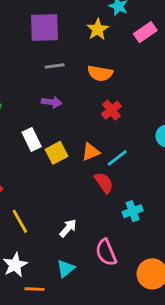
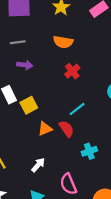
gray line: (55, 66) -> (18, 42), moved
orange triangle: (91, 152) -> (45, 129), moved

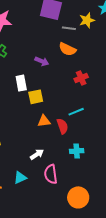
gray line: (18, 42) -> (69, 28), moved
orange semicircle: (63, 42) -> (67, 49), moved
white arrow: (38, 165) -> (37, 154), moved

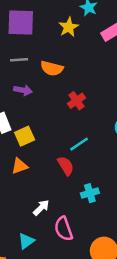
gray line: (69, 28) -> (19, 60), moved
orange triangle: (44, 121) -> (20, 166), moved

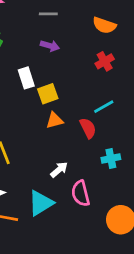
orange semicircle: (52, 68) -> (104, 25), moved
orange triangle: (20, 166) -> (55, 120), moved
cyan triangle: (26, 241) -> (41, 203), size x1.5

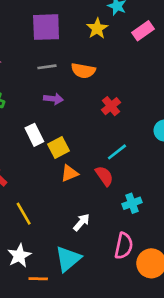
orange semicircle: (104, 25) -> (83, 71), moved
pink semicircle: (81, 193) -> (124, 246), moved, turned -145

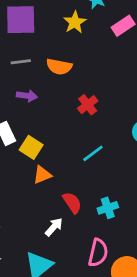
yellow square: (58, 148) -> (31, 147), turned -30
red semicircle: (104, 176) -> (72, 203), moved

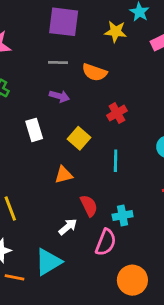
yellow star: (75, 22) -> (116, 32), turned 30
yellow square: (31, 147) -> (79, 138), moved
cyan line: (93, 153) -> (116, 161), turned -60
pink semicircle: (98, 253) -> (106, 242), moved

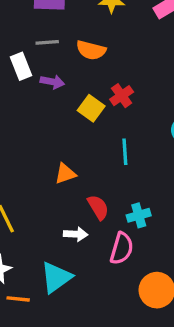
white rectangle: (34, 130) -> (21, 66), moved
yellow square: (79, 138) -> (91, 108), moved
white arrow: (68, 227) -> (76, 234), turned 48

